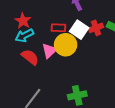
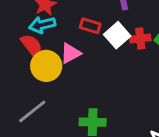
yellow circle: (66, 45) -> (46, 66), moved
red semicircle: (30, 57) -> (32, 46), moved

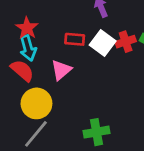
cyan arrow: (42, 25) -> (28, 48), turned -80
yellow circle: (46, 66) -> (36, 103), moved

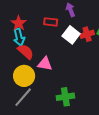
red rectangle: (75, 39) -> (51, 22), moved
pink triangle: (61, 70) -> (45, 64), moved, turned 49
red semicircle: (22, 71) -> (26, 52), moved

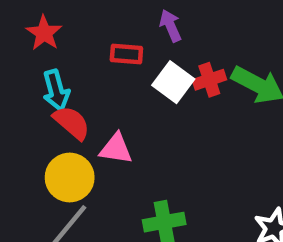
red star: (19, 23) -> (44, 33), moved

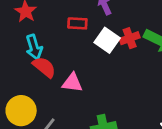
yellow circle: (70, 177) -> (21, 111), moved

